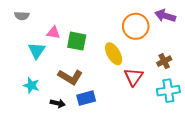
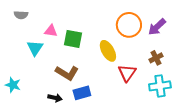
purple arrow: (165, 16) -> (157, 27), moved, turned -60
cyan star: (31, 85) -> (13, 85), moved

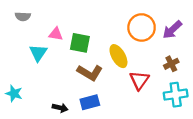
brown L-shape: (67, 73) -> (90, 73), moved

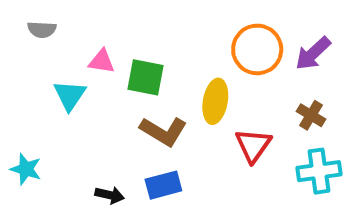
yellow ellipse: (118, 56) -> (215, 101), turned 40
brown cross: (171, 64) -> (311, 115), turned -32

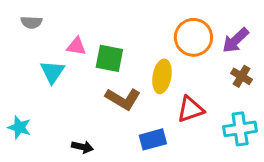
brown cross: (311, 115) -> (242, 76), moved
red triangle: (253, 145) -> (190, 109), turned 36
blue rectangle: (163, 185) -> (153, 139), moved

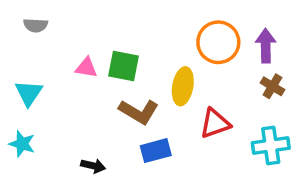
purple arrow: (236, 40) -> (266, 46), turned 132
pink triangle: (76, 46) -> (86, 68), moved
cyan triangle: (52, 72) -> (29, 93), moved
blue rectangle: (153, 139) -> (156, 151), moved

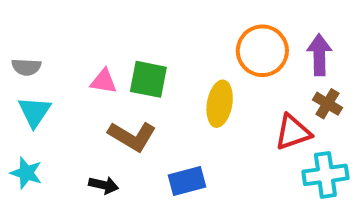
gray semicircle: (36, 25) -> (26, 67), moved
brown L-shape: (139, 112) -> (132, 136), moved
red triangle: (215, 123) -> (293, 132), moved
black arrow: (93, 166) -> (104, 185), moved

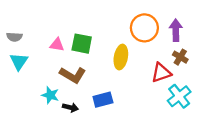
cyan star: (26, 173) -> (50, 95), moved
cyan cross: (325, 175) -> (179, 96), turned -30
black arrow: (104, 185) -> (70, 107), moved

